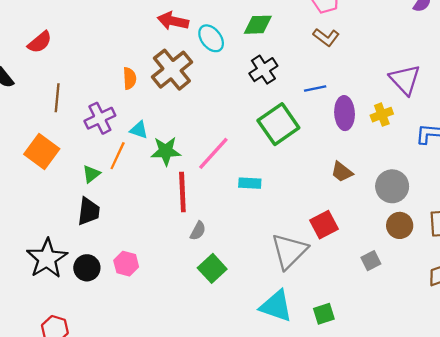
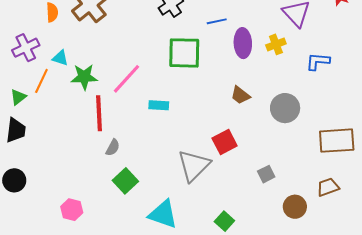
green square: (278, 124) -> (184, 53), turned 36
brown circle: (400, 225) -> (295, 207), moved
pink hexagon: (126, 264) -> (72, 210), moved
cyan triangle: (276, 306) -> (163, 214), moved
green square: (324, 314) -> (224, 221), turned -30

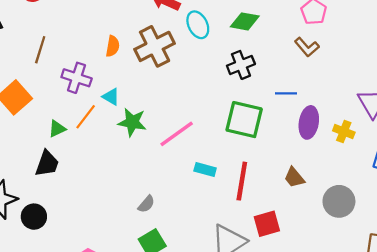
yellow cross: (276, 44) -> (344, 131), turned 30
purple cross: (26, 48) -> (77, 78), turned 32
red line: (99, 113) -> (242, 181), moved

